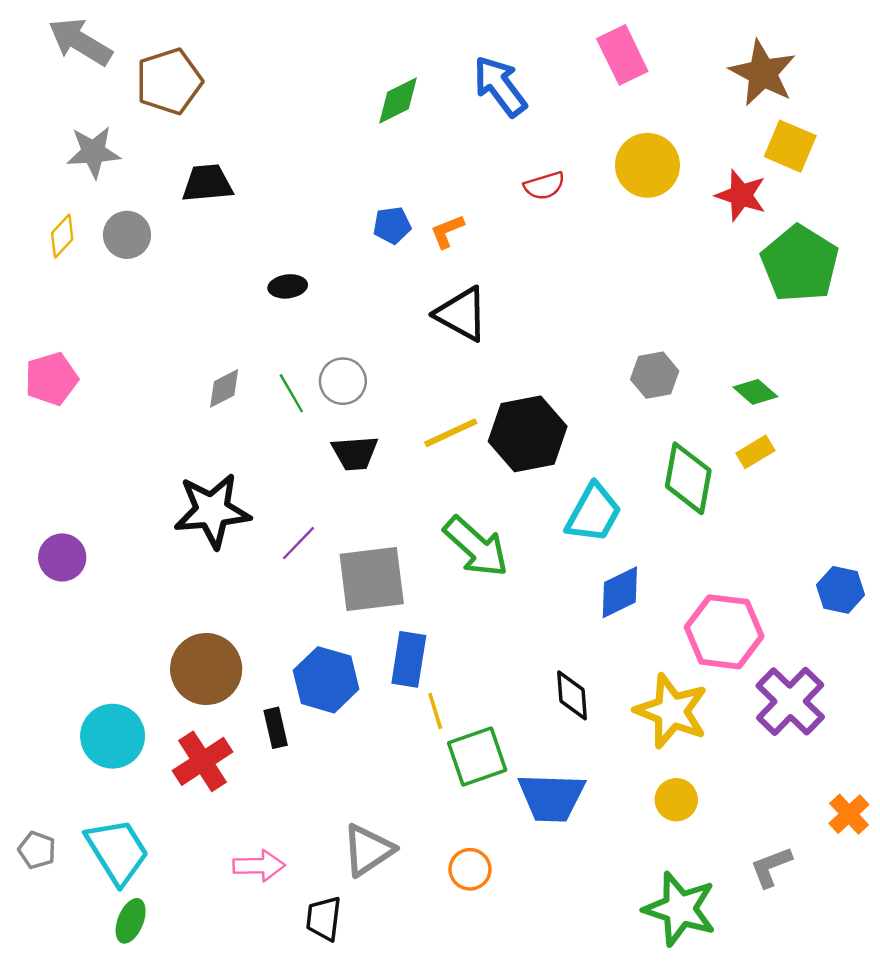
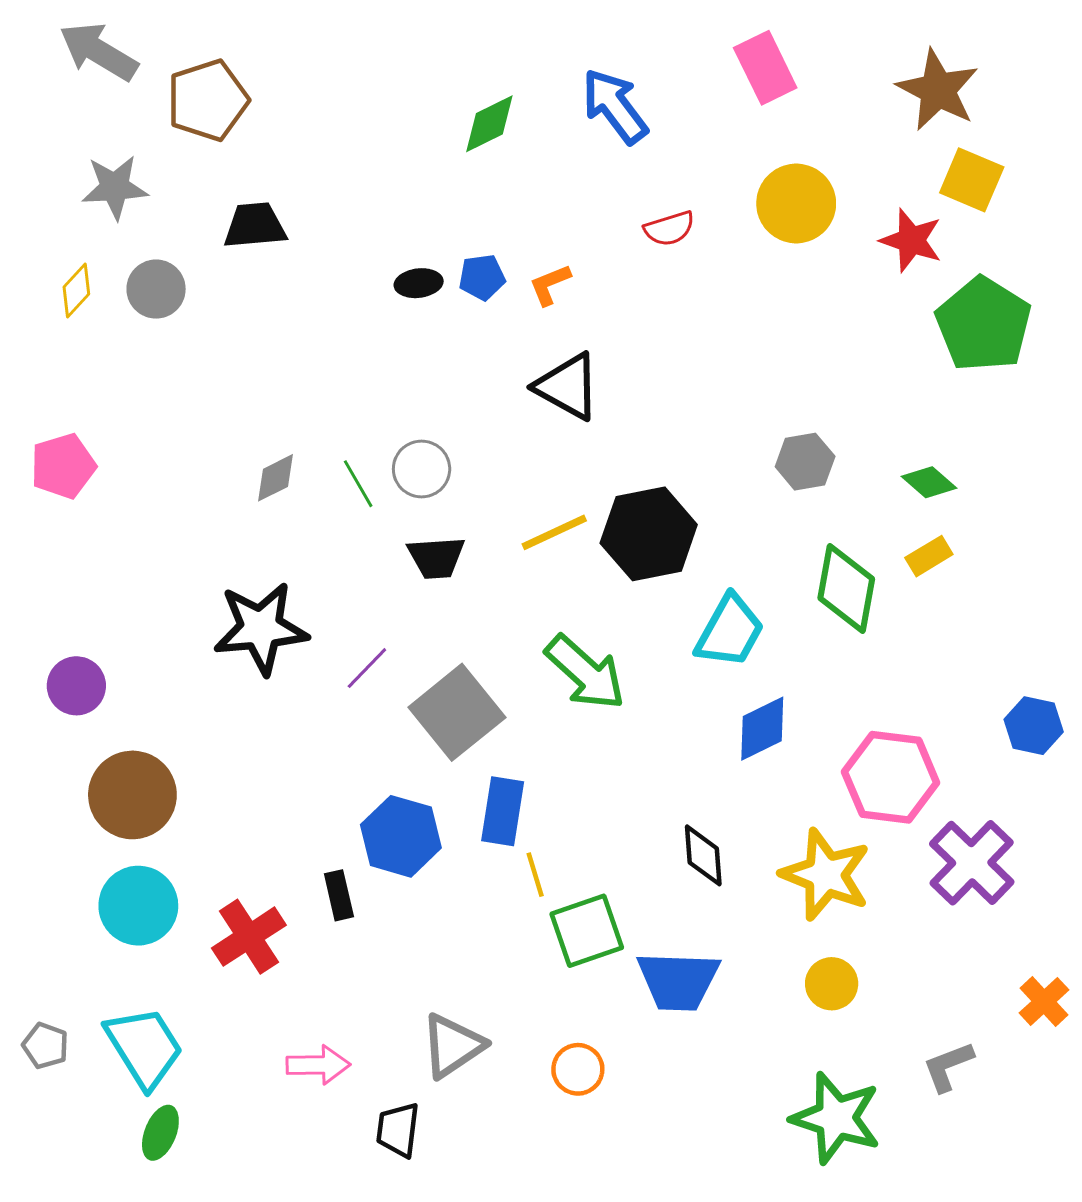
black ellipse: (288, 286) -> (419, 283), moved
gray square: (372, 579) -> (457, 712), turned -32
brown circle: (206, 669) -> (132, 795), moved

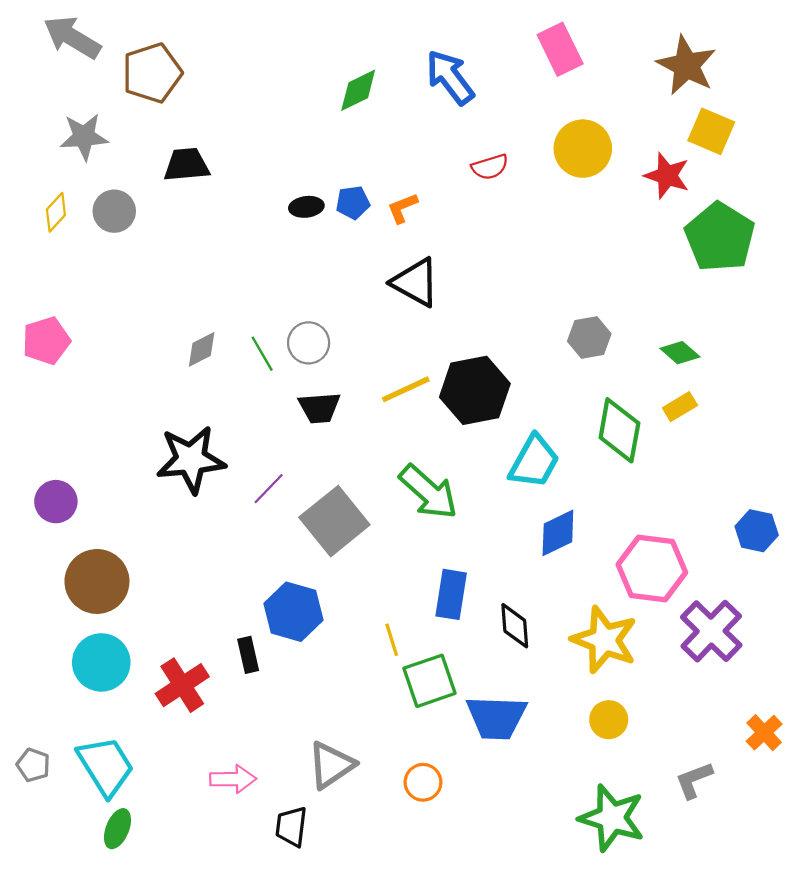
blue rectangle: (503, 811) -> (451, 594), moved

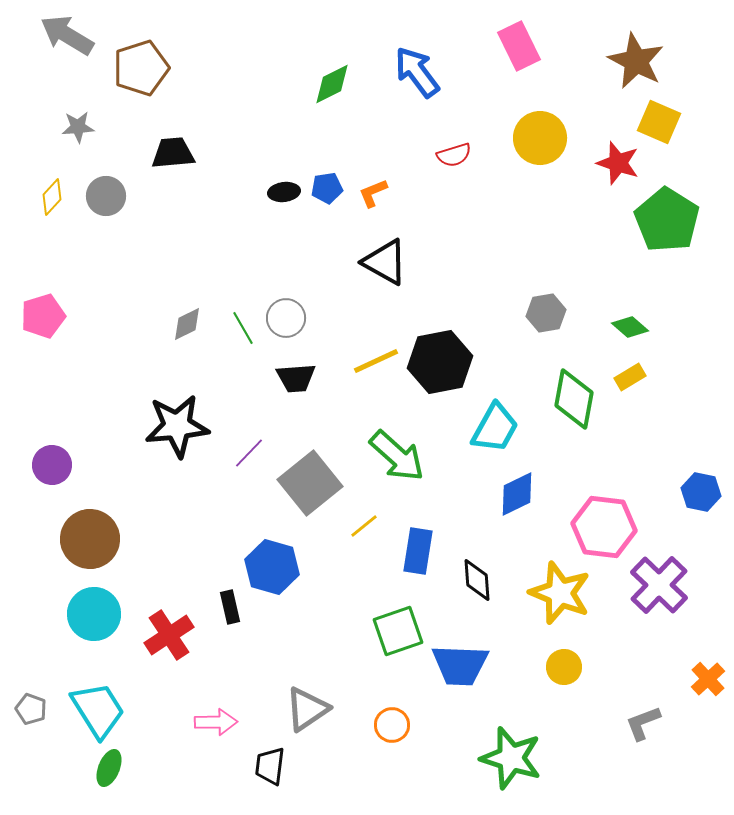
gray star: (84, 137) -> (78, 127), size x0.7
yellow line: (392, 640) -> (364, 526), moved, turned 68
green star: (612, 818) -> (511, 758), moved

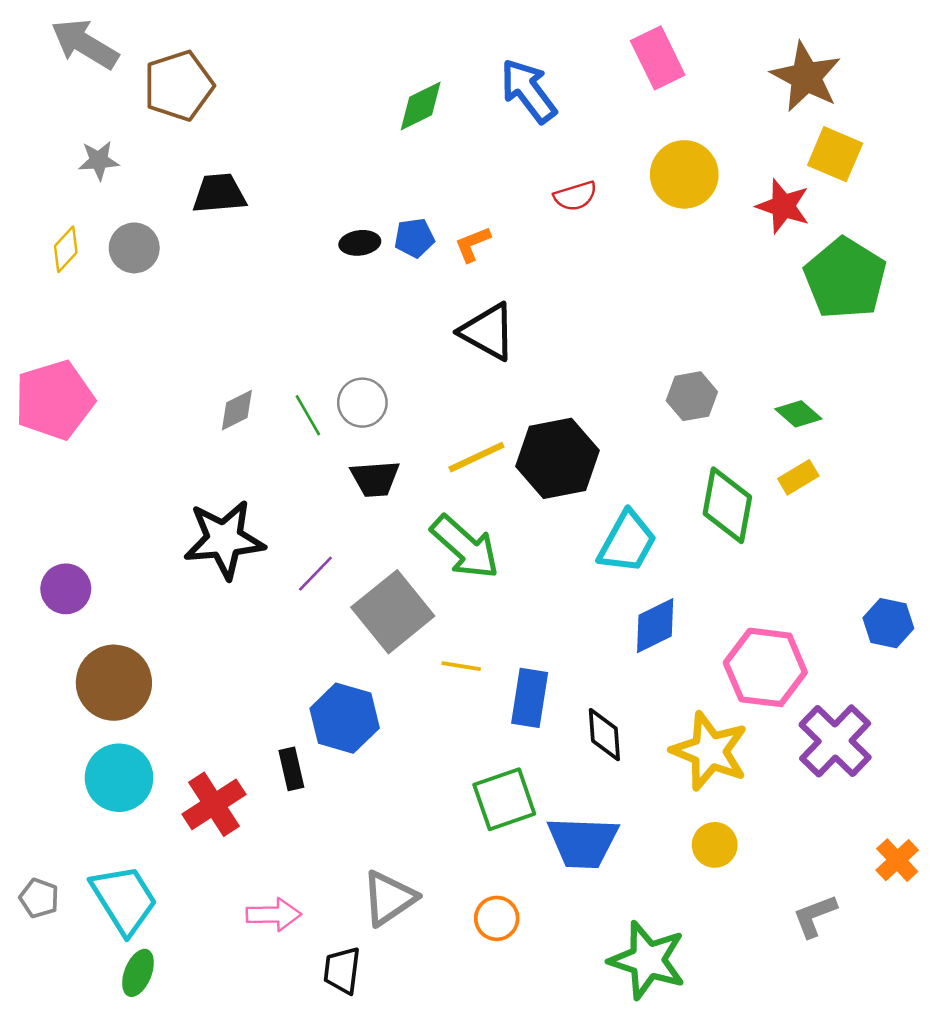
pink pentagon: (43, 316) -> (54, 400), size x1.4
green arrow: (397, 456) -> (465, 547), moved
yellow line: (364, 526) -> (461, 666), turned 48

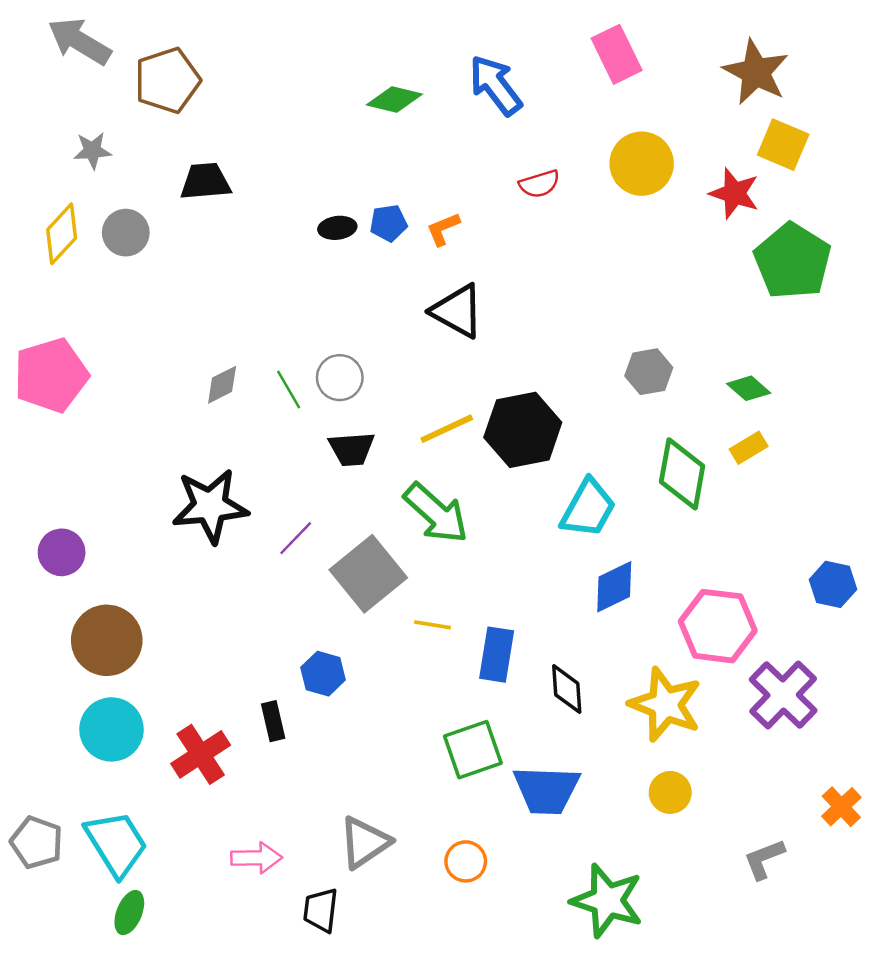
green diamond: (421, 106) -> (394, 99), turned 40
yellow diamond: (66, 249) -> (62, 234), size x1.4
blue hexagon: (345, 718) -> (323, 674), size x0.7
gray pentagon: (39, 898) -> (37, 842), size x1.4

